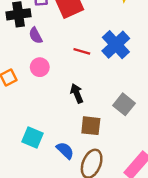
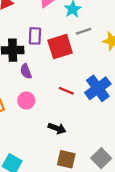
black arrow: (77, 93) -> (57, 128), turned 126
gray square: (124, 104) -> (101, 158), moved

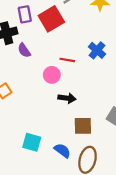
blue cross: (98, 88) -> (97, 50), size x0.7
pink circle: (26, 101) -> (52, 75), moved

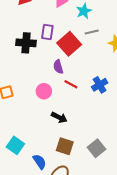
red square: (51, 19) -> (69, 44), turned -30
purple semicircle: (24, 50) -> (58, 67), moved
pink circle: (52, 75) -> (44, 91), moved

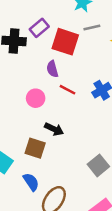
purple rectangle: (47, 32) -> (39, 28), turned 42
red square: (69, 44) -> (65, 42), turned -30
brown square: (65, 146) -> (35, 148), moved

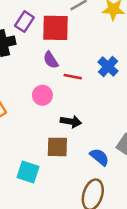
blue semicircle: (31, 182) -> (99, 157), moved

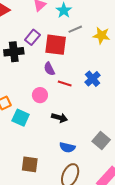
brown square: (57, 147) -> (30, 164), moved
blue semicircle: (99, 157) -> (67, 147), moved, turned 147
cyan square: (28, 172) -> (21, 118), moved

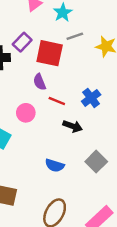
black arrow: (60, 118) -> (73, 126), moved
gray square: (101, 141) -> (96, 162), moved
blue semicircle: (67, 147) -> (55, 165), moved

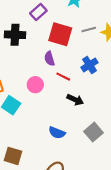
gray line: (75, 36) -> (89, 29), moved
purple rectangle: (22, 42) -> (38, 12), moved
blue cross: (91, 98) -> (89, 65), moved

